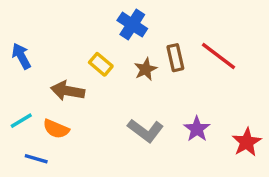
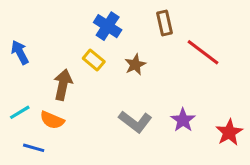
blue cross: (132, 25) -> (108, 26), moved
brown rectangle: (175, 58) -> (165, 23), moved
brown arrow: (68, 91) -> (63, 85), turned 92

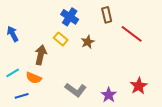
purple star: (183, 120) -> (109, 95), moved
gray L-shape: (135, 122) -> (76, 90), moved
red star: (229, 132) -> (139, 86), moved
blue line: (34, 148) -> (22, 96), turned -32

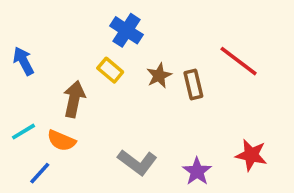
brown rectangle: (107, 15) -> (193, 85), moved
red star: (139, 86) -> (251, 155), turned -30
blue line: (22, 96) -> (40, 173), turned -32

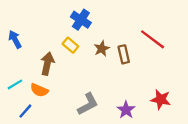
gray L-shape: (137, 162) -> (88, 104), turned -65

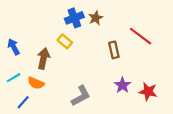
blue cross: (81, 20) -> (74, 18), turned 36
blue arrow: (15, 39) -> (14, 47), moved
brown star: (102, 49) -> (96, 18), moved
purple star: (126, 110) -> (122, 85), moved

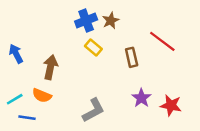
yellow rectangle: (65, 41) -> (93, 48), moved
cyan line: (14, 78) -> (15, 99), moved
blue line: (23, 102) -> (27, 118), turned 56

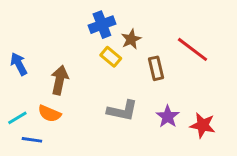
brown star: (111, 20) -> (131, 39), moved
gray L-shape: (93, 110) -> (122, 111), moved, turned 40

